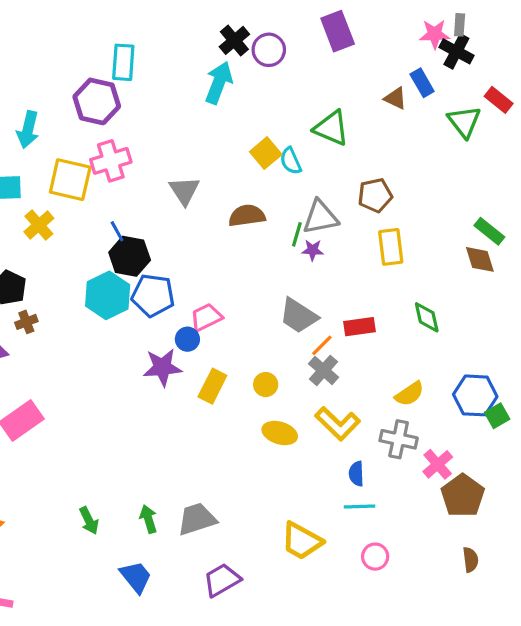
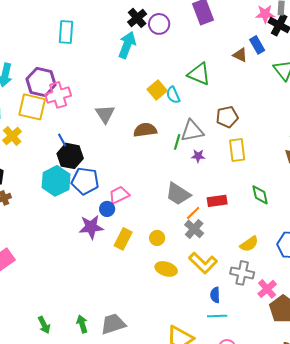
purple hexagon: (97, 101) -> (41, 82), moved
purple star: (313, 250) -> (198, 156), moved

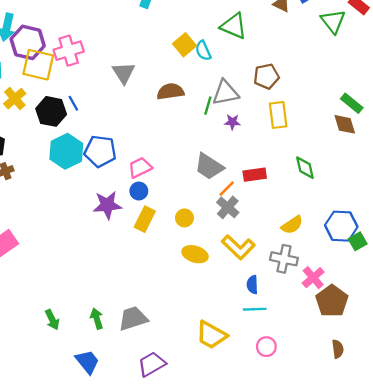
purple hexagon: (41, 82) -> (28, 42), moved
black hexagon: (70, 156) -> (51, 111), moved
blue circle: (107, 209) -> (139, 191), moved

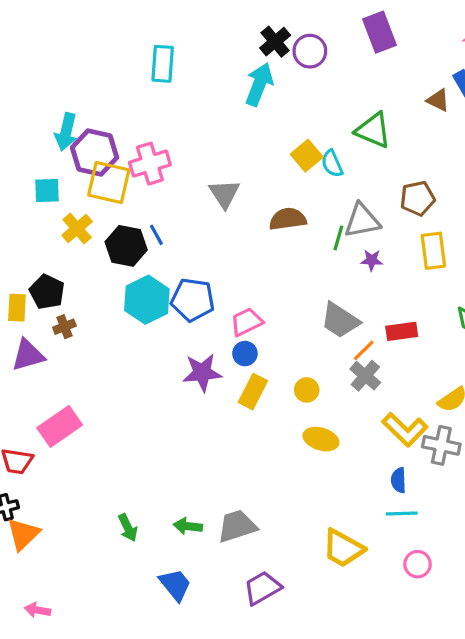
yellow L-shape: (238, 247) -> (405, 430), moved
green arrow: (97, 319) -> (188, 526), turned -66

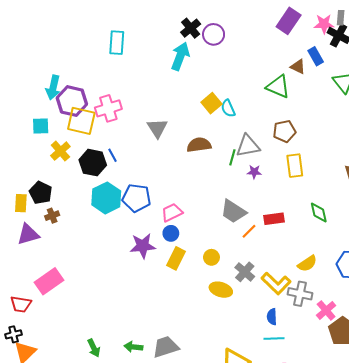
purple rectangle: (380, 32) -> (289, 21), moved, turned 55
green triangle: (373, 130) -> (278, 86), moved
gray cross: (365, 376) -> (245, 272), moved

